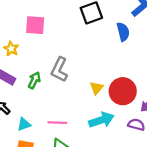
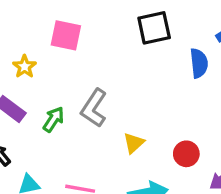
yellow triangle: (97, 88) -> (134, 143), moved
red circle: (123, 91) -> (186, 154), size x0.6

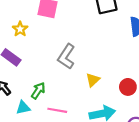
green arrow: (54, 119) -> (38, 91), moved

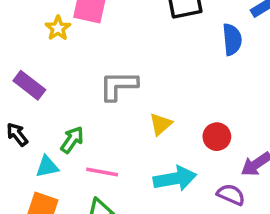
yellow star: (20, 29) -> (58, 28), moved
gray L-shape: (66, 57) -> (118, 86), turned 55

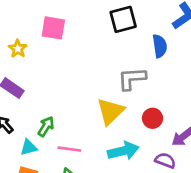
yellow star: (58, 28) -> (18, 49), moved
gray L-shape: (118, 86) -> (132, 79), moved
yellow triangle: (161, 124) -> (110, 111), size x1.6

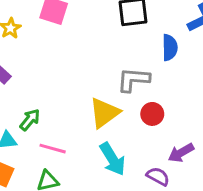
red circle: (152, 118) -> (152, 114), moved
cyan arrow: (123, 151) -> (113, 159), turned 64

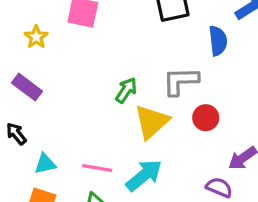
green arrow: (30, 120) -> (126, 90), moved
cyan arrow: (113, 159) -> (144, 175), moved, turned -92

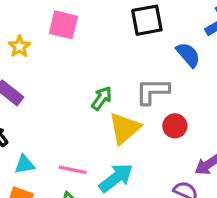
blue semicircle: (218, 41) -> (188, 55), turned -36

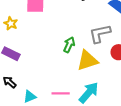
yellow triangle: (125, 128) -> (87, 60), turned 35

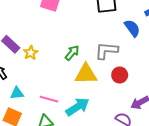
yellow star: (11, 23) -> (31, 53), moved

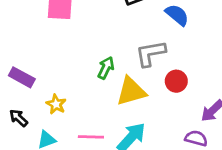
yellow star: (31, 53) -> (56, 104), moved

